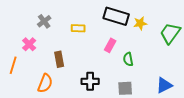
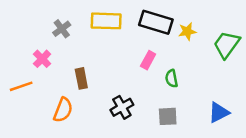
yellow rectangle: (78, 28) -> (106, 21), moved, size x1.6
orange line: (13, 65) -> (21, 86), turned 54
black cross: (90, 81) -> (122, 107), turned -30

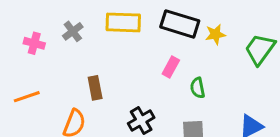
pink cross: (42, 59) -> (34, 43), moved, turned -30

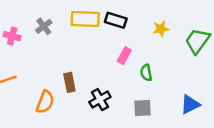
black rectangle: (180, 24) -> (116, 20), moved, size x0.7
brown rectangle: (95, 88) -> (69, 82), moved

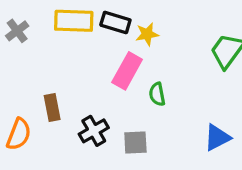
yellow star: (161, 29) -> (147, 34), moved
pink rectangle: (124, 56) -> (127, 71), size x1.5
gray square: (143, 108) -> (135, 143), moved

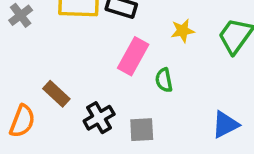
yellow star: (147, 34) -> (183, 31), moved
brown rectangle: (52, 108) -> (56, 94), turned -36

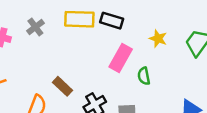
yellow star: (183, 31) -> (158, 39), turned 30

